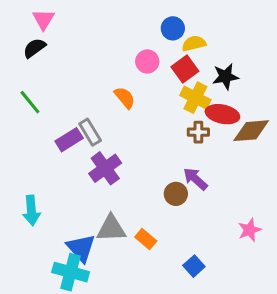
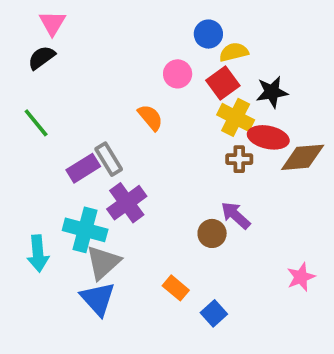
gray triangle: (111, 228) -> (103, 263), moved, turned -40
blue square: (194, 266) -> (214, 313), moved
cyan cross: (71, 272) -> (85, 230), moved

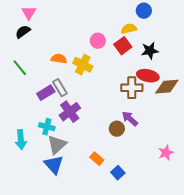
blue circle: (208, 34) -> (144, 11), moved
orange semicircle: (150, 117) -> (59, 59), moved, turned -42
yellow cross: (236, 117) -> (83, 65), moved
brown cross: (239, 159) -> (132, 88), size x1.5
cyan cross: (85, 230) -> (47, 127), size x0.7

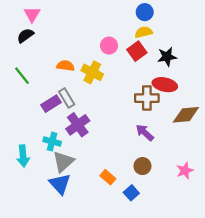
blue circle: (144, 11) -> (145, 12), moved
brown diamond: (167, 87) -> (186, 115), moved
brown circle: (117, 129) -> (142, 166), moved

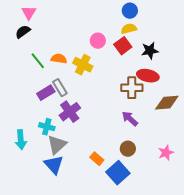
green line: (22, 76) -> (38, 61), moved
blue square: (131, 193) -> (118, 173), size x1.6

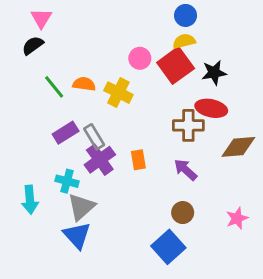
red square: (123, 46) -> (176, 65), size x1.4
gray rectangle: (60, 88) -> (94, 137), moved
orange rectangle: (97, 159) -> (138, 160), moved, turned 40

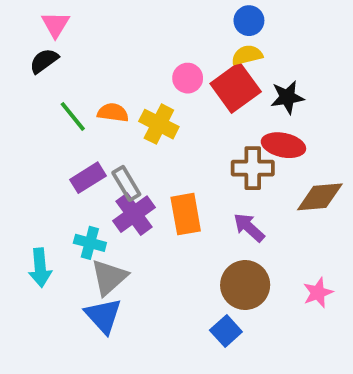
orange rectangle: (138, 160) -> (186, 214), size x1.5
brown circle: (183, 213) -> (245, 285), size x1.6
blue square: (168, 247) -> (226, 331), size x0.7

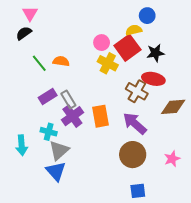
blue circle: (249, 21) -> (147, 16), moved
yellow cross: (159, 124) -> (108, 63), moved
brown cross: (253, 168) -> (137, 91), turned 30
purple arrow: (249, 228) -> (135, 123), size x1.4
blue square: (226, 331) -> (138, 191), moved, turned 35

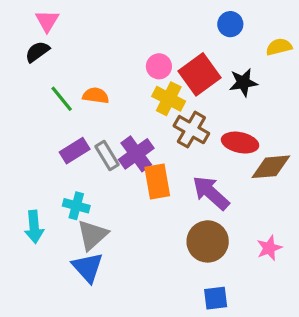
yellow semicircle: (134, 30) -> (279, 47), moved
red ellipse: (153, 79) -> (240, 143), moved
brown cross: (137, 91) -> (191, 130), moved
purple cross: (72, 116) -> (136, 154), moved

